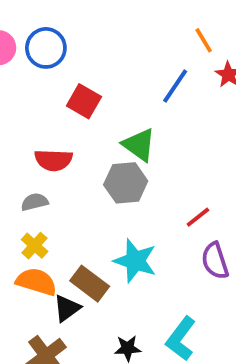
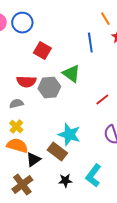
blue line: (175, 86) -> (90, 43), turned -42
gray hexagon: (126, 183) -> (49, 88), moved
red line: (198, 217) -> (102, 100), moved
brown rectangle: (90, 284) -> (57, 152), moved

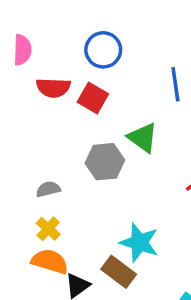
blue circle: (22, 23) -> (103, 50), moved
red semicircle: (26, 82) -> (53, 88), moved

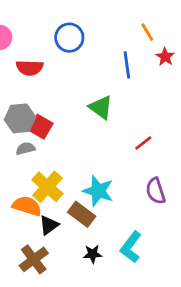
red square: (93, 98) -> (41, 127), moved
gray hexagon: (105, 162) -> (20, 118), moved
yellow cross: (48, 229) -> (47, 187), moved, size x1.6

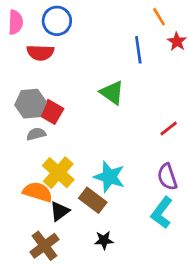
blue circle: (69, 38) -> (57, 21), moved
red line: (143, 143) -> (169, 128), moved
cyan L-shape: (131, 247) -> (162, 213), moved

